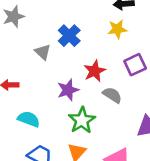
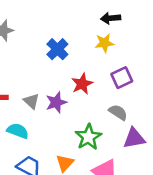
gray triangle: (43, 52) -> (31, 101), moved
gray semicircle: (112, 95) -> (118, 112), moved
green star: (82, 120) -> (88, 137), moved

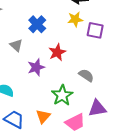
purple square: (122, 78) -> (95, 30), moved, turned 36
gray triangle: (31, 101) -> (16, 45), moved
purple triangle: (134, 138) -> (97, 108), moved

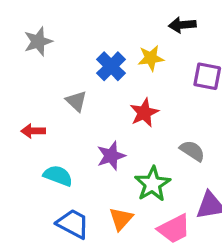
yellow star: (75, 19) -> (151, 58), moved
purple star: (36, 67) -> (111, 156), moved

